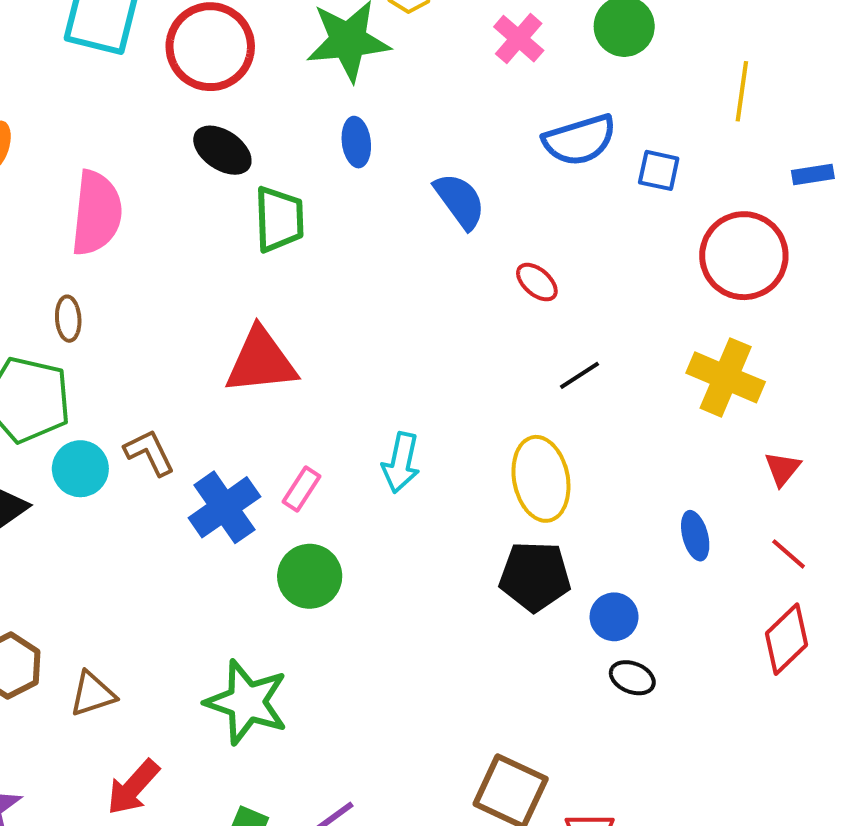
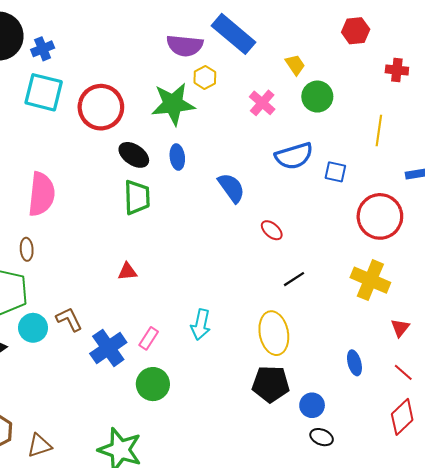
black ellipse: (222, 150) -> (134, 155), moved
red triangle: (261, 361) -> (127, 272), size x0.5

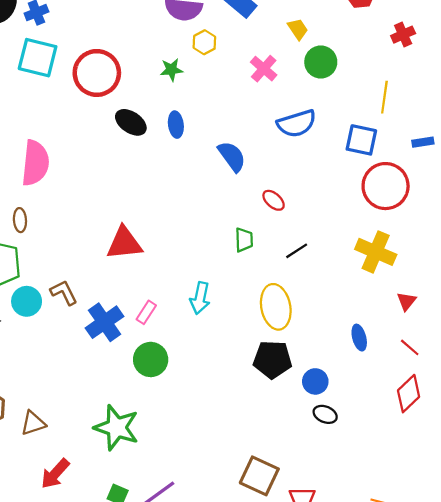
red cross: (397, 70) -> (403, 35), turned -30
green star: (173, 104) -> (171, 70), size x0.5
blue square: (335, 172) -> (361, 140), moved, size x1.4
green trapezoid: (137, 197) -> (244, 240), moved, size x0.7
red triangle: (127, 272) -> (124, 243), size x1.8

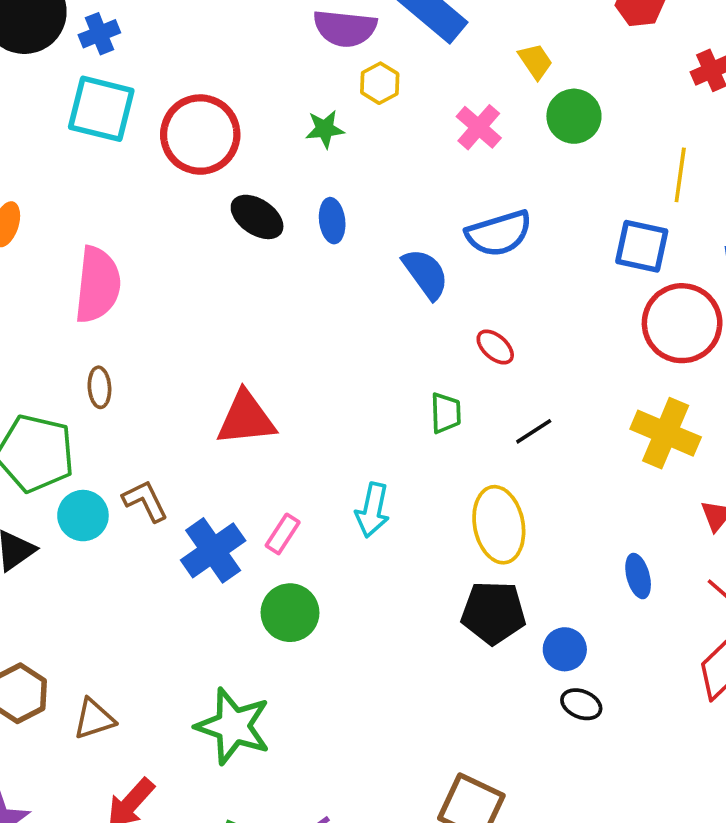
blue semicircle: (297, 123) -> (499, 233), moved
brown ellipse: (20, 220) -> (99, 387), moved

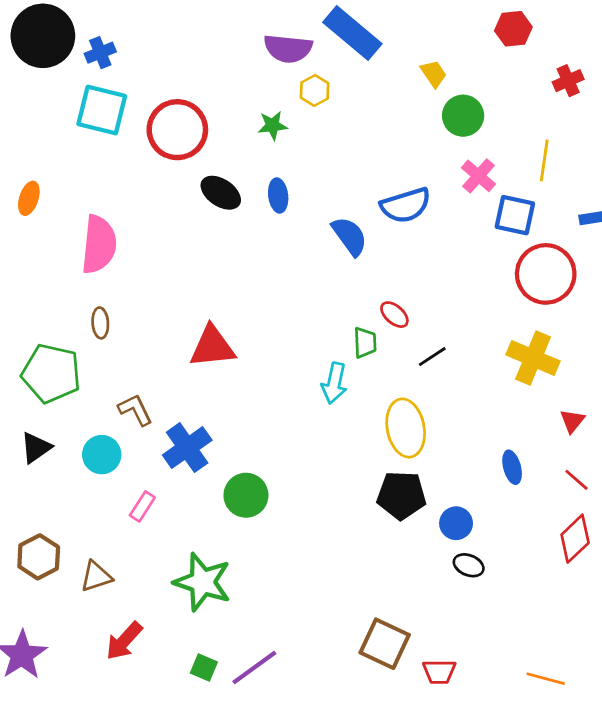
pink cross: (479, 127) -> (478, 176), moved
red ellipse: (495, 347) -> (394, 315), moved
cyan arrow: (372, 510) -> (334, 383), moved
cyan circle: (83, 516) -> (102, 455), moved
pink rectangle: (283, 534) -> (142, 506), moved

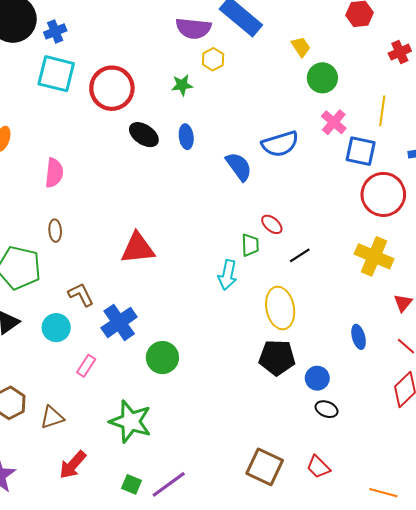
pink semicircle: (99, 245) -> (54, 173), size x0.7
red trapezoid: (439, 672) -> (318, 467), moved, turned 45

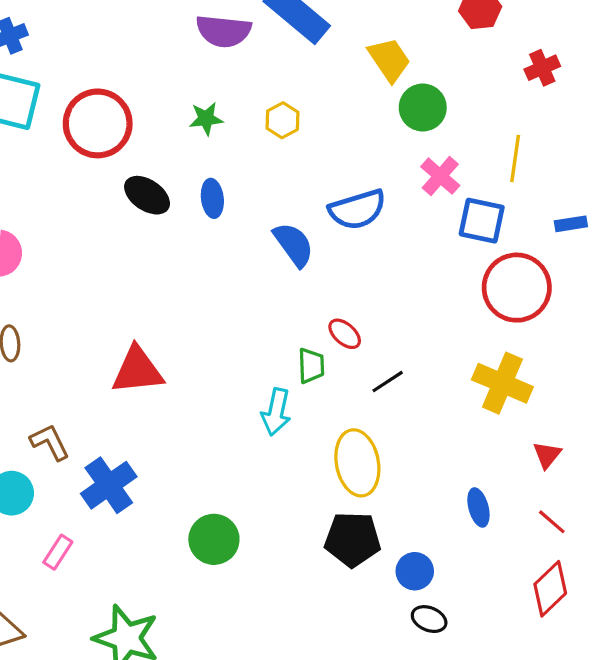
yellow trapezoid: (301, 47) -> (389, 60), size x1.4
yellow hexagon: (213, 59) -> (282, 120), moved
green circle: (162, 358) -> (214, 539), moved

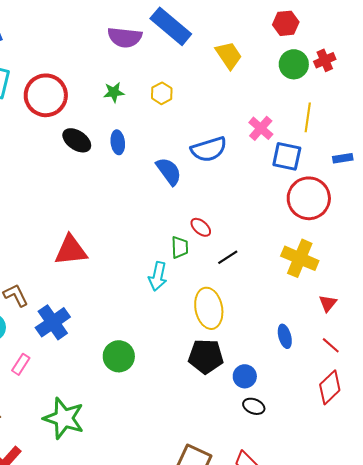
green circle: (423, 108) -> (294, 64), moved

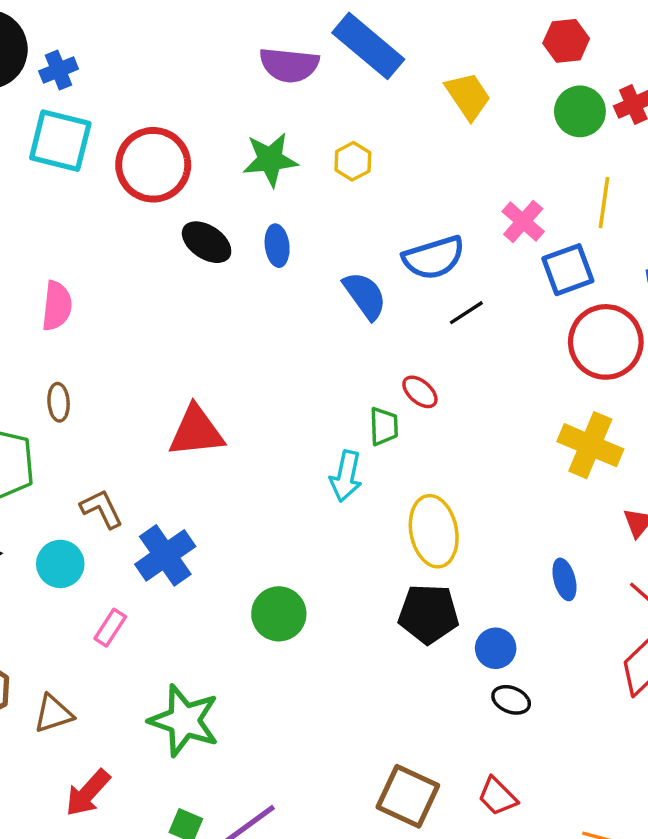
green star: (114, 92) -> (270, 160), size x1.5
blue square: (287, 156) -> (568, 270), turned -32
black line: (228, 257) -> (466, 313), moved

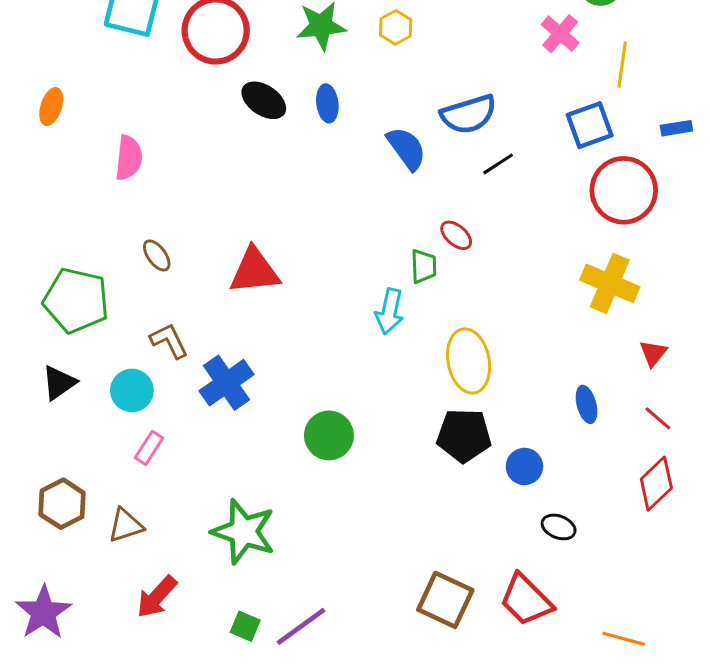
pink cross: (523, 222) -> (560, 34), moved
brown ellipse: (59, 402) -> (157, 255), moved, turned -32
pink rectangle: (110, 628) -> (149, 448), moved
black ellipse: (511, 700) -> (559, 527), moved
red trapezoid: (497, 796) -> (526, 600), size x1.5

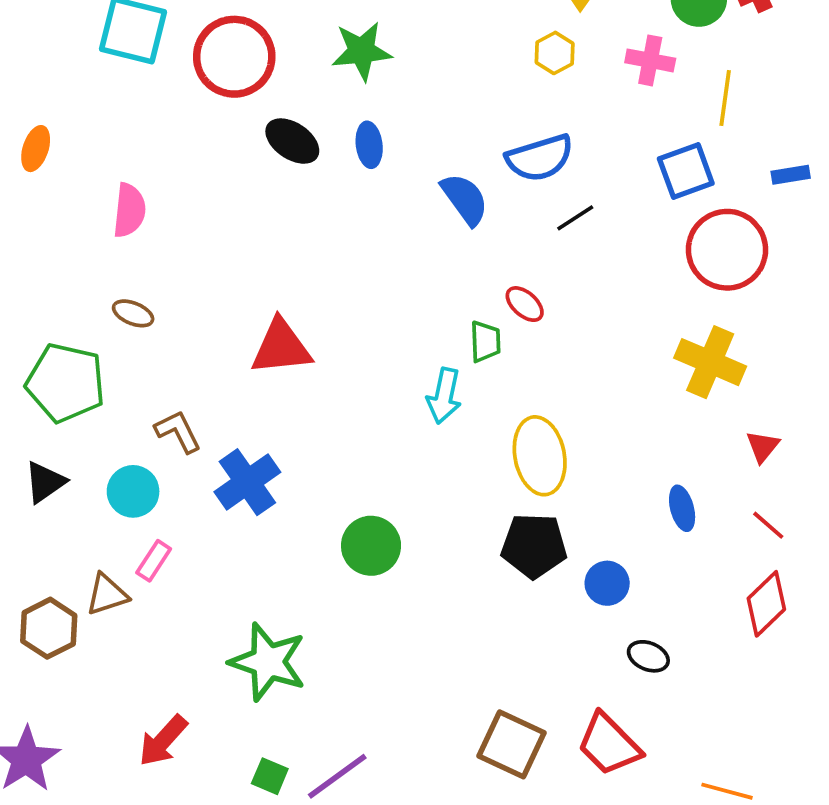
yellow hexagon: (396, 27) -> (555, 53), moved
pink cross: (560, 34) -> (650, 60), turned -30
brown ellipse: (157, 255) -> (133, 313), moved, turned -32
brown triangle: (126, 525) -> (107, 594), moved

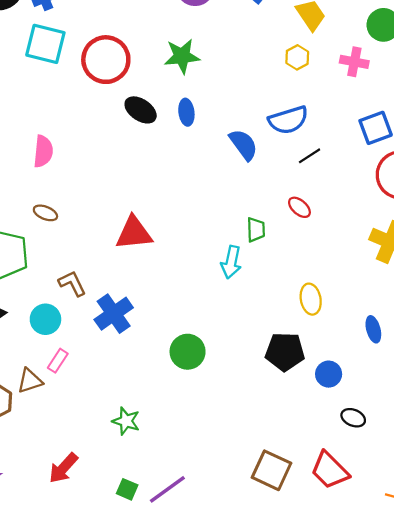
red ellipse: (525, 304) -> (299, 207), moved
yellow ellipse: (540, 456) -> (311, 299), moved, size x0.7
green star: (268, 662) -> (126, 421), size x0.6

